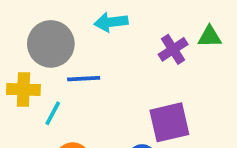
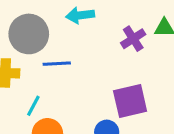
cyan line: (53, 113) -> (33, 106), moved

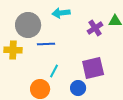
cyan line: (33, 106) -> (54, 71), moved

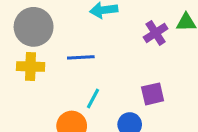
gray circle: (28, 25) -> (34, 27), moved
purple square: (93, 68) -> (153, 94), size x0.7

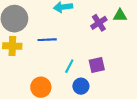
cyan line: (93, 99) -> (69, 66), moved

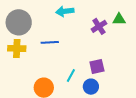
cyan line: (69, 66) -> (71, 76), moved
blue circle: (81, 86) -> (91, 87), moved

